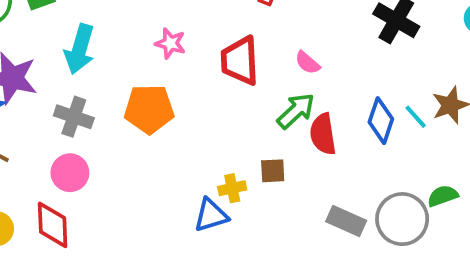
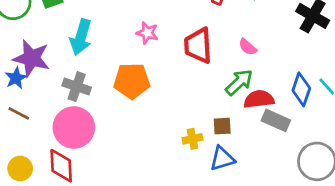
red semicircle: (323, 134) -> (259, 99), turned 92
pink circle: (70, 173) -> (74, 128), size x1.5
blue triangle: (211, 215) -> (222, 159), moved
gray rectangle: (346, 221) -> (276, 120), moved

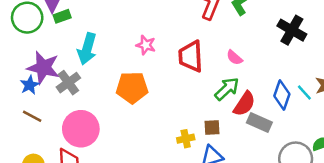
gray cross: (77, 87) -> (68, 83), moved, turned 35
red semicircle: (259, 99) -> (244, 104), turned 130

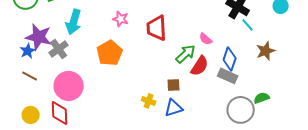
pink semicircle: (234, 58) -> (206, 39), moved
orange pentagon: (132, 88) -> (110, 53), turned -30
cyan line: (304, 93) -> (248, 25), moved
gray rectangle: (259, 122) -> (228, 76), moved
yellow cross: (186, 139) -> (149, 101), moved, turned 32

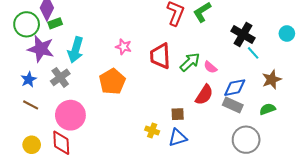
purple star: (39, 37) -> (41, 49), moved
green arrow: (186, 54) -> (190, 62), moved
blue diamond: (230, 59) -> (235, 88), turned 60
green semicircle: (262, 98) -> (267, 109), moved

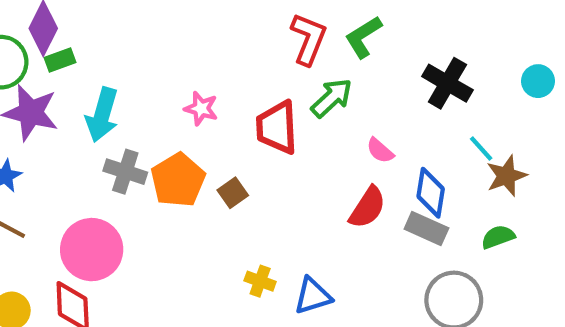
cyan line: (253, 53) -> (481, 148), moved
green arrow: (190, 62) -> (332, 98), moved
gray cross: (60, 77) -> (125, 172), moved, turned -36
blue diamond: (235, 88) -> (431, 193), turned -70
brown square: (178, 114) -> (233, 193), moved, turned -32

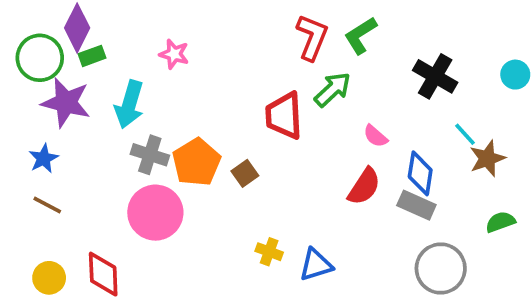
pink star: (201, 108) -> (174, 54), moved
green semicircle: (498, 237) -> (500, 222), moved
pink circle: (92, 250) -> (155, 213), moved

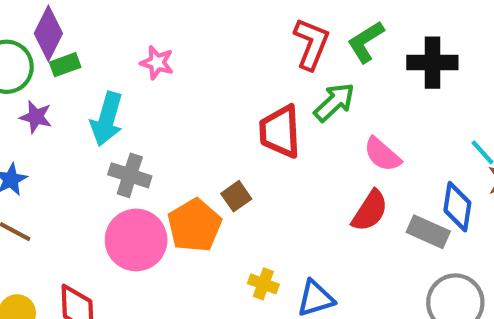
black cross: (435, 76) -> (432, 63), moved, turned -30
purple star: (66, 103) -> (36, 117), size x0.6
pink semicircle: (375, 136) -> (382, 154), size x1.4
orange pentagon: (196, 162) -> (194, 225), moved
blue diamond: (420, 173) -> (457, 207), moved

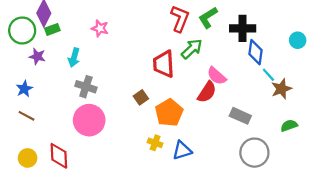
cyan arrow: (107, 119) -> (74, 57), size x0.7
blue diamond: (457, 207) -> (255, 52), moved
red semicircle: (370, 211) -> (207, 92), moved
orange pentagon: (194, 225) -> (169, 113), moved

